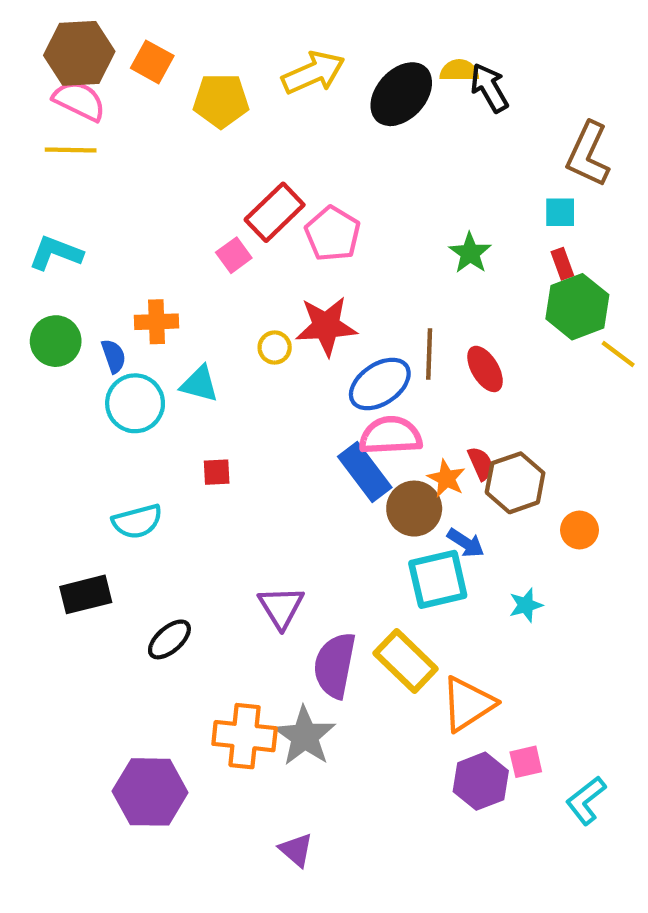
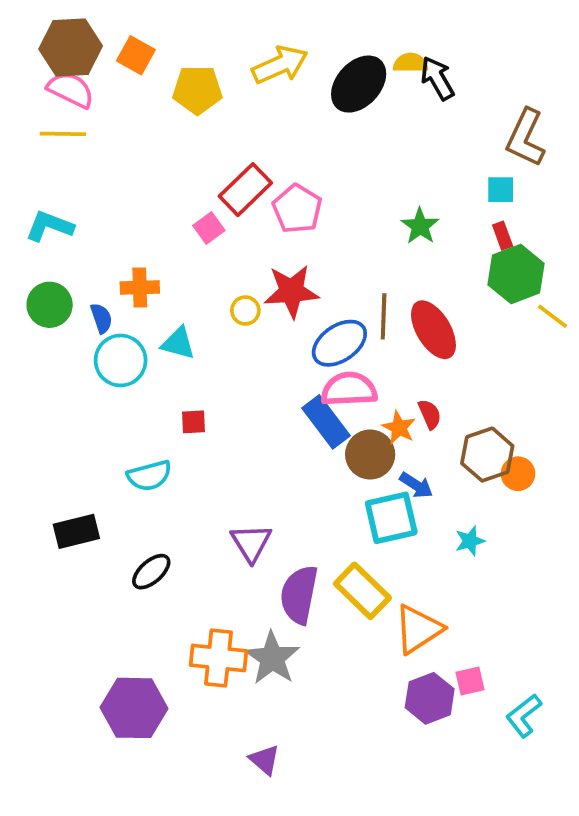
red ellipse: (485, 369) -> (433, 330), size x1.4
brown hexagon: (515, 483) -> (487, 455), moved
cyan semicircle: (137, 521) -> (149, 476), moved

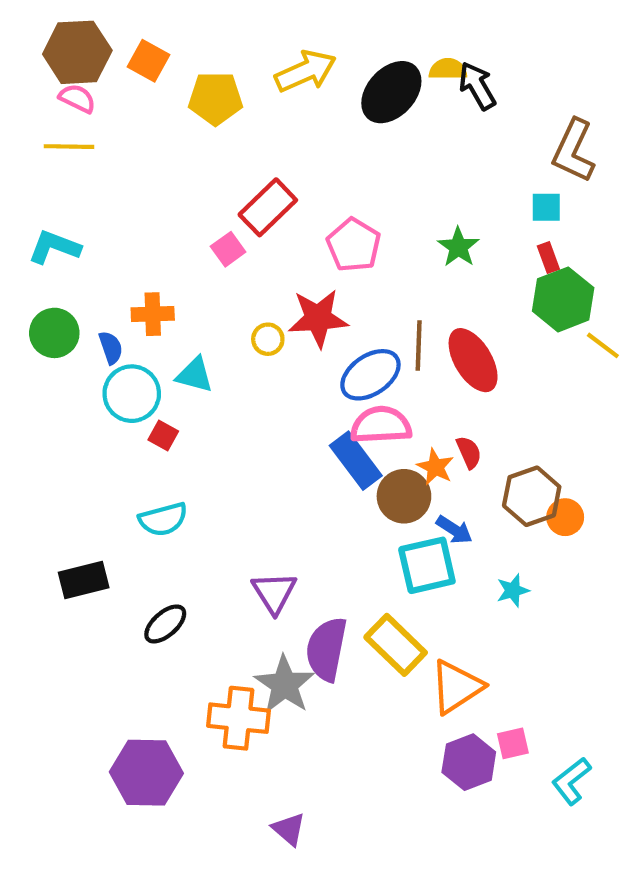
pink semicircle: (71, 90) -> (77, 98), size x0.7
pink pentagon: (297, 209) -> (354, 245), moved
red square: (194, 422) -> (163, 436), moved, turned 32
gray star: (272, 658) -> (285, 685), moved

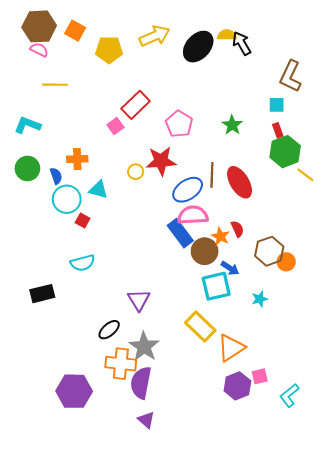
yellow line: (69, 147) -> (55, 85), moved
black ellipse: (165, 624) -> (109, 330), moved
purple semicircle: (326, 649) -> (141, 383), moved

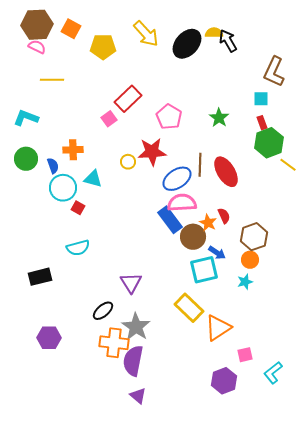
yellow arrow: (155, 36) -> (146, 34), turned 72
orange circle: (286, 262) -> (250, 260), moved
purple hexagon: (237, 386) -> (224, 381), moved
purple hexagon: (74, 391) -> (49, 338), moved, size x0.7

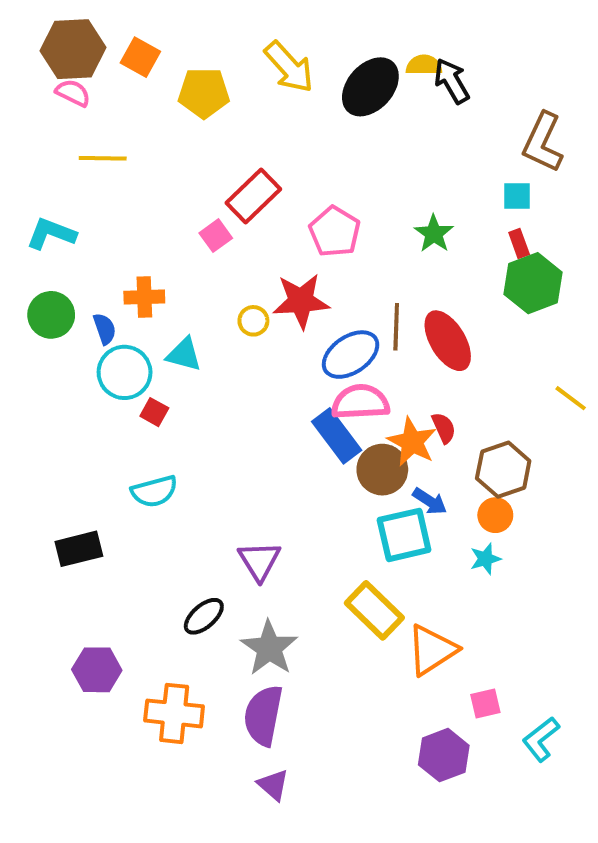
yellow line: (288, 165) -> (571, 398), moved
orange star: (208, 223) -> (412, 442), size x1.4
orange cross: (114, 343) -> (174, 713), moved

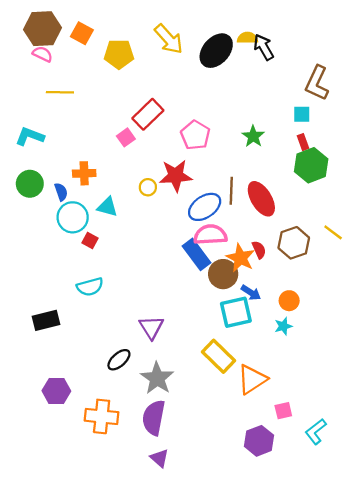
brown hexagon: (503, 470) -> (294, 243), moved

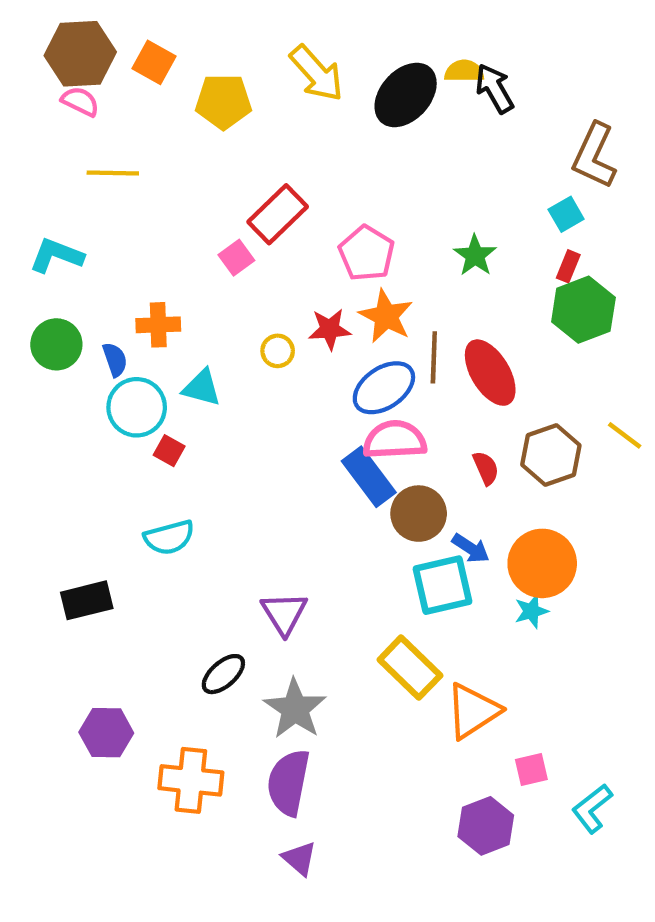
cyan square: (302, 114) -> (566, 214), turned -30
red rectangle: (303, 142) -> (568, 266), turned 42
red star: (176, 176) -> (330, 329), size x0.7
orange star: (240, 258) -> (386, 316), moved
orange circle: (289, 301) -> (542, 563), size x1.8

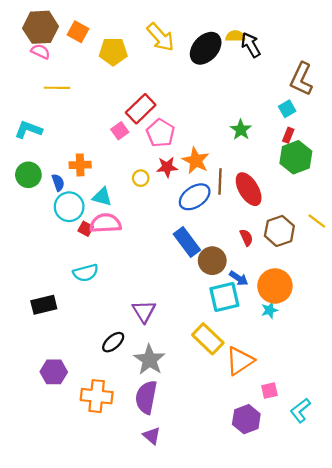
pink pentagon: (367, 253) -> (160, 133), moved
pink semicircle: (395, 440) -> (105, 223), moved

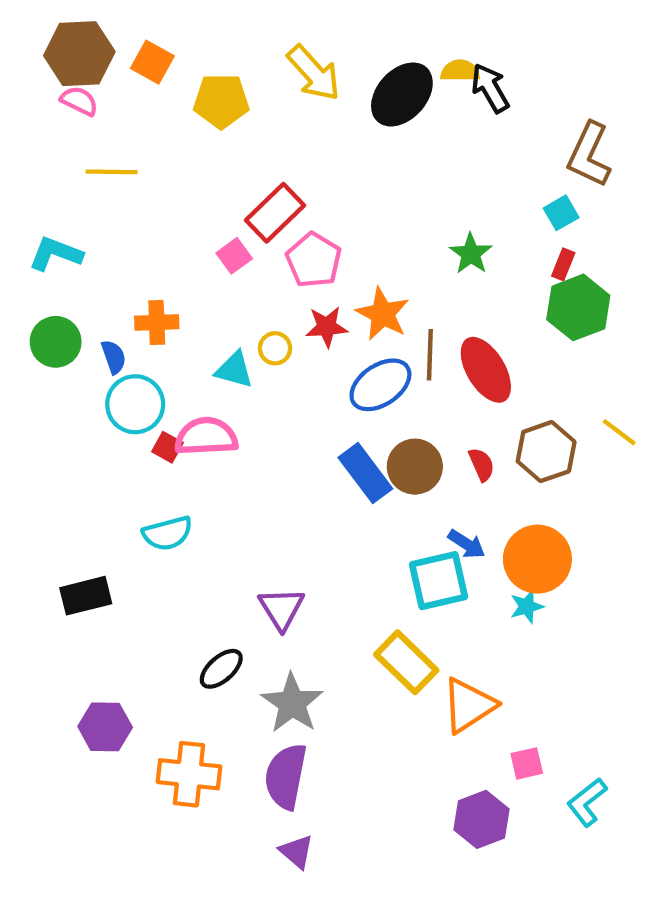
cyan triangle: (102, 197) -> (234, 370), moved
brown circle: (212, 261) -> (415, 467), moved

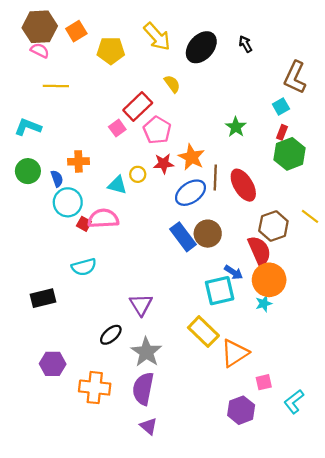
orange square: (152, 62) -> (76, 31), turned 30
yellow semicircle: (460, 71) -> (172, 84), moved, turned 54
black arrow: (490, 88) -> (245, 44), size x0.7
red semicircle: (482, 464) -> (259, 251), moved, size x1.8

